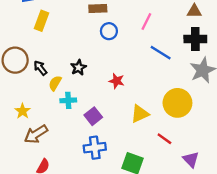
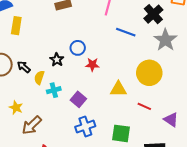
blue circle: (109, 31) -> (78, 48), moved
black cross: (195, 39) -> (153, 14), turned -30
yellow triangle: (140, 114) -> (118, 89), turned 36

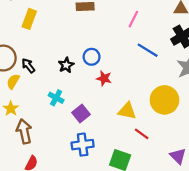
yellow semicircle: (39, 77) -> (13, 81), moved
cyan cross: (54, 90) -> (56, 98), turned 32
red line: (144, 106) -> (142, 134), moved
brown arrow: (32, 125) -> (24, 131), turned 110

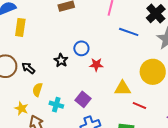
yellow semicircle: (13, 81) -> (37, 90), moved
cyan cross: (56, 98) -> (56, 105), moved

